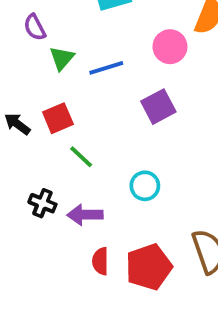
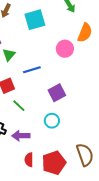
blue line: (106, 68) -> (32, 70), moved
purple square: (158, 107) -> (57, 93), moved

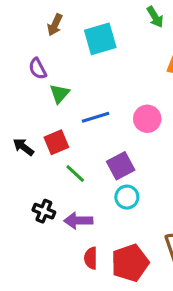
pink circle: (65, 49) -> (147, 119), moved
purple square: (57, 93) -> (121, 166), moved

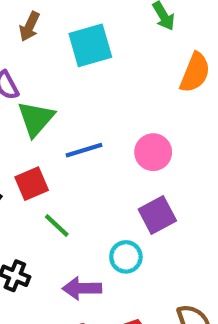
green triangle: (60, 94) -> (36, 119), size x1.4
purple square: (121, 166) -> (157, 215), moved
purple arrow: (78, 221) -> (82, 288), moved

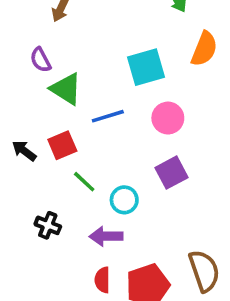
cyan square: (90, 45) -> (146, 67), moved
green triangle: (36, 119) -> (66, 89), turned -39
cyan circle: (126, 257) -> (124, 200), moved

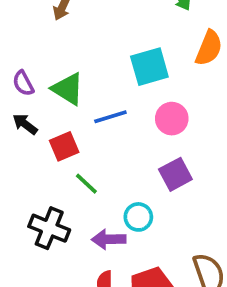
purple semicircle: (41, 60) -> (23, 83), moved
black arrow: (24, 151) -> (25, 124), moved
cyan circle: (124, 200) -> (138, 217), moved
black cross: (48, 225) -> (49, 228), size x1.5

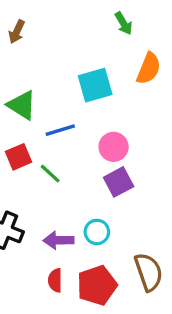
pink circle: (172, 119) -> (114, 147), moved
green line: (86, 184) -> (50, 174), moved
cyan circle: (138, 217) -> (97, 232), moved

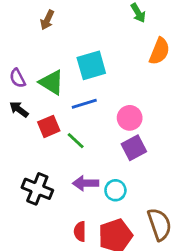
cyan square: (95, 85) -> (91, 65), moved
purple arrow: (58, 240) -> (86, 183), moved

